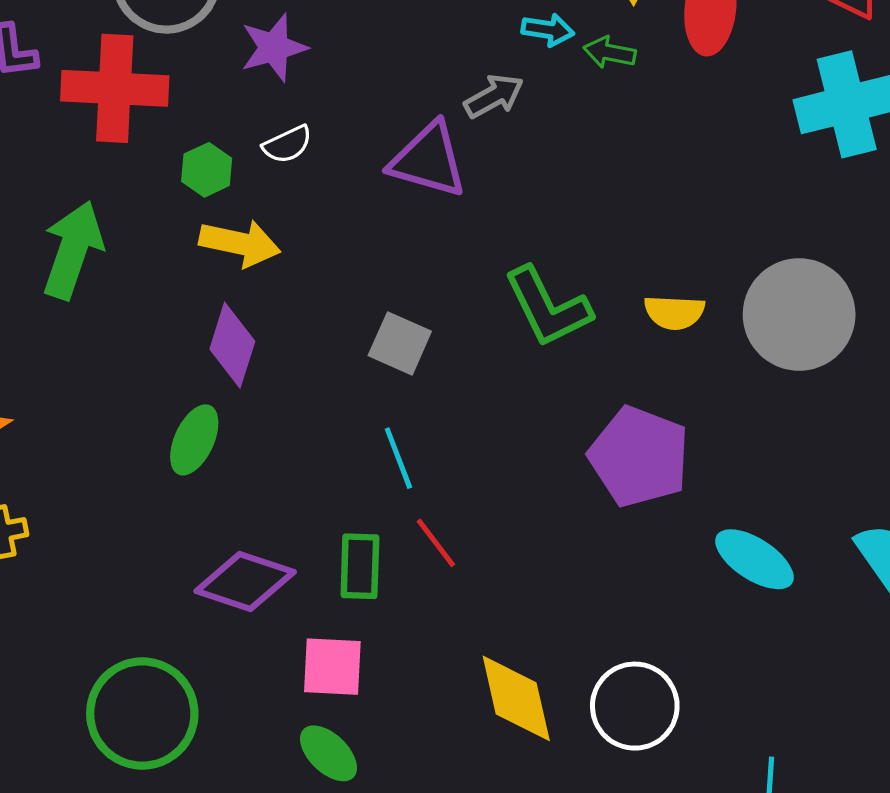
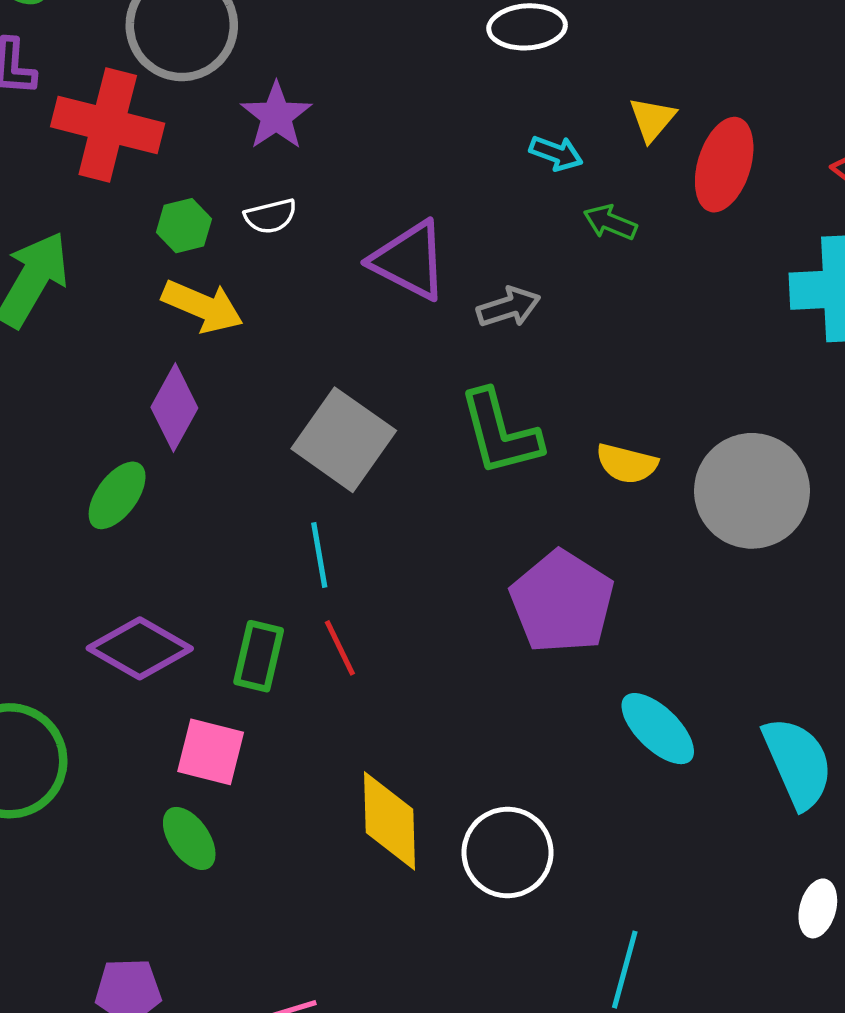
purple star: (274, 48) -> (276, 116), turned -30
green arrow: (610, 52) -> (610, 222), moved
gray arrow: (494, 96) -> (509, 307), moved
gray square: (400, 343) -> (344, 440), size x1.5

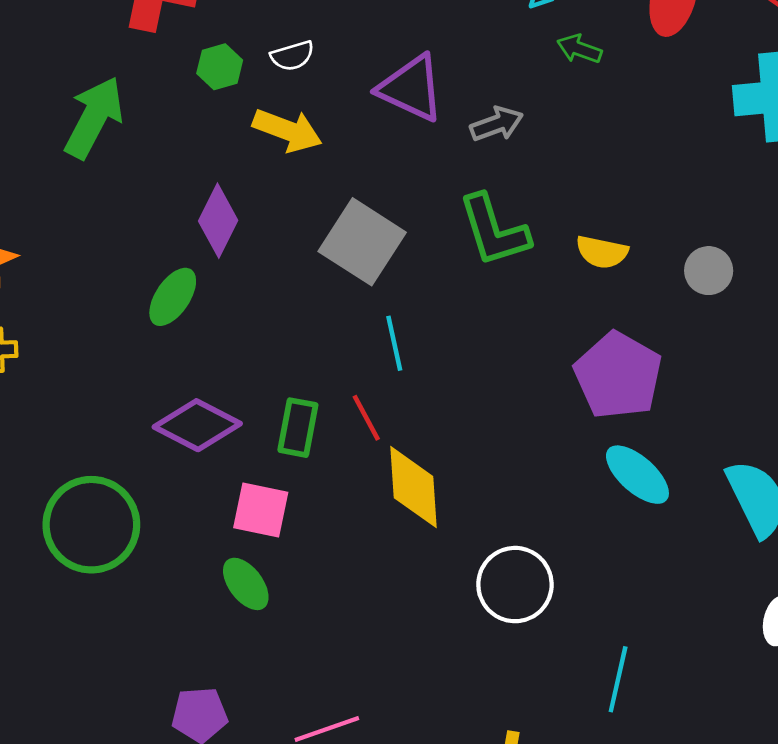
yellow arrow: (203, 306) -> (287, 130), moved
gray circle: (752, 491) -> (709, 271), size x0.5
cyan line: (319, 555) -> (394, 343), moved
purple pentagon: (562, 602) -> (618, 375), moved
yellow diamond: (390, 821) -> (413, 487), moved

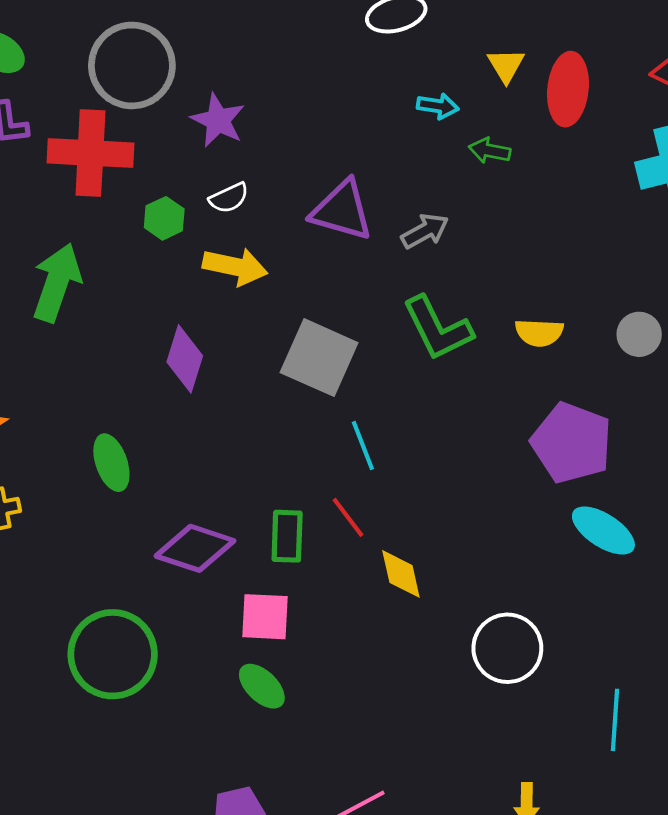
green ellipse: (173, 297) -> (111, 463), moved, turned -44
yellow diamond: (413, 487) -> (401, 574), size x0.7

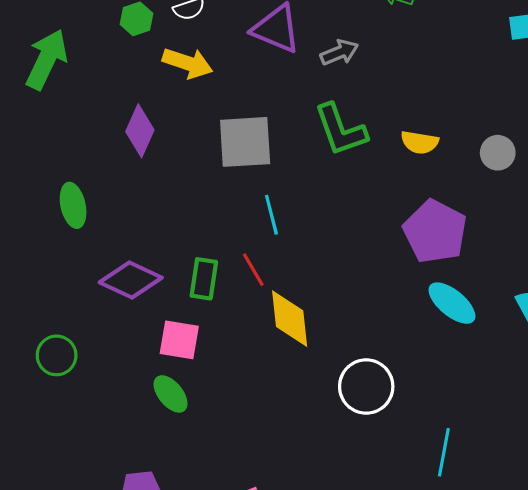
gray square: (319, 358) -> (245, 142), turned -34
yellow diamond: (401, 574) -> (290, 319), size x1.4
green circle: (113, 654) -> (57, 355), size x0.6

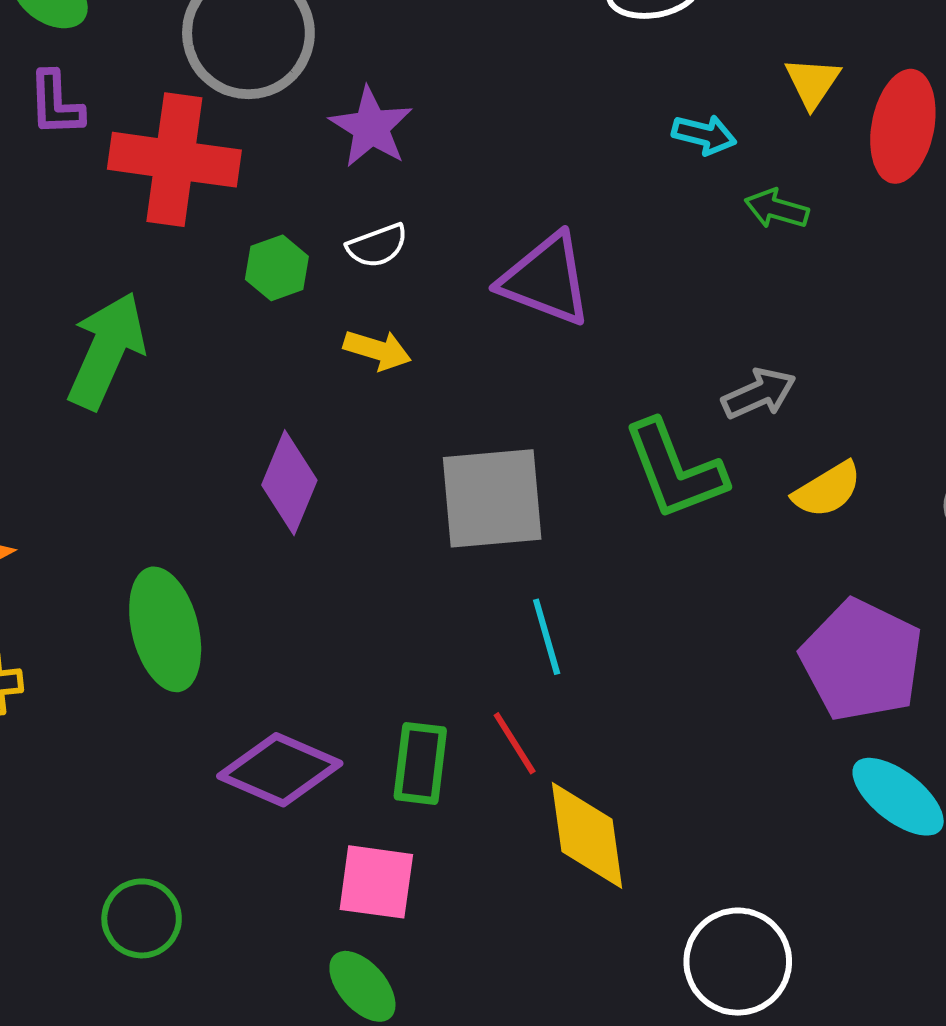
gray arrow: (339, 52) -> (759, 393), moved
yellow arrow: (188, 63) -> (377, 350), size x0.7
yellow semicircle: (420, 142) -> (827, 490), turned -39
green ellipse: (73, 205) -> (165, 629), size x1.4

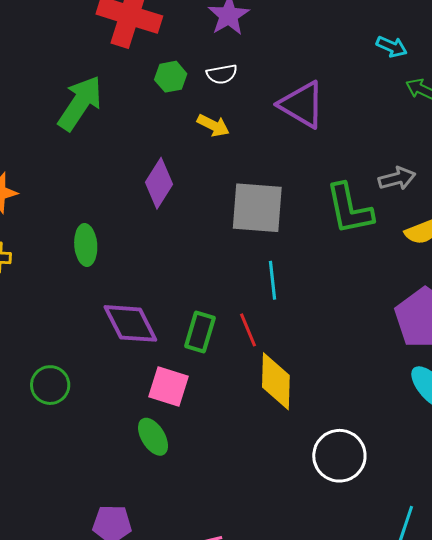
green ellipse: (165, 629) -> (86, 245), size x0.7
purple diamond: (280, 770) -> (130, 323), turned 30

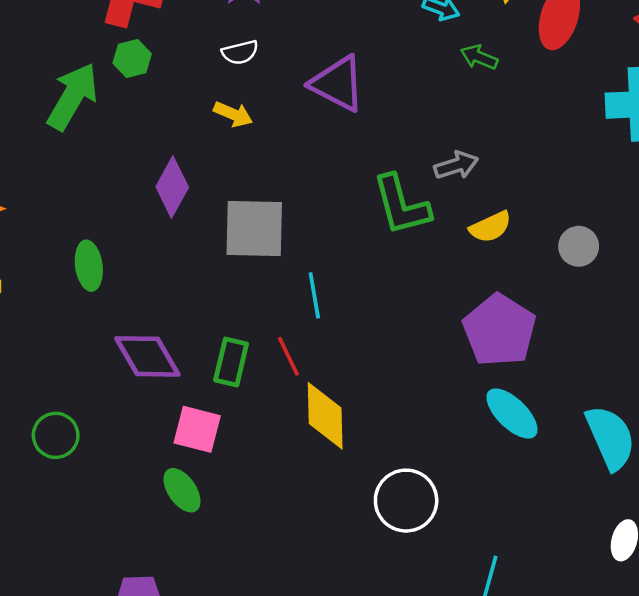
green hexagon: (171, 77) -> (132, 59), moved
gray square: (257, 208) -> (254, 229), moved

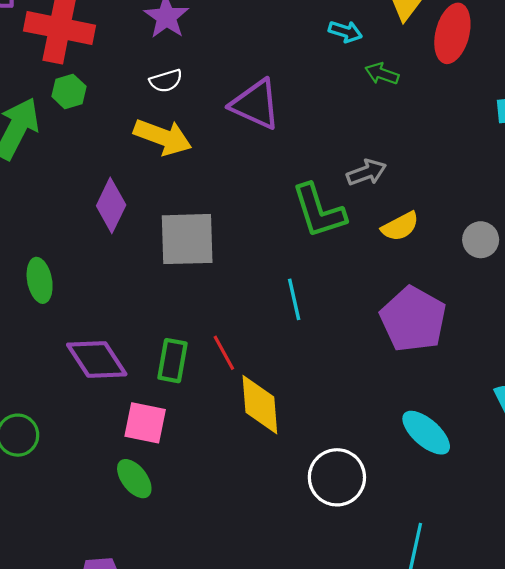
yellow arrow: (233, 114) -> (163, 137), size x1.6
cyan line: (314, 295) -> (294, 299), moved
cyan ellipse: (512, 414) -> (426, 433), moved

